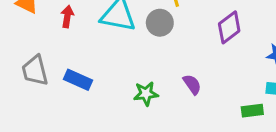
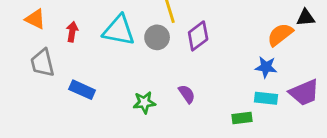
purple diamond: (229, 27) -> (198, 36), moved
gray trapezoid: (35, 71) -> (42, 63), moved

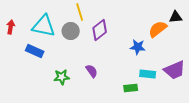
blue star: (266, 67) -> (138, 47), moved
blue rectangle: (82, 90) -> (35, 51), moved

